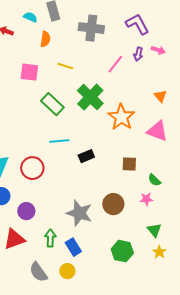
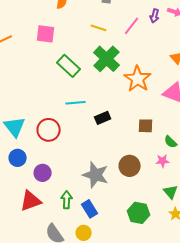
yellow line: (65, 66) -> (99, 28), moved

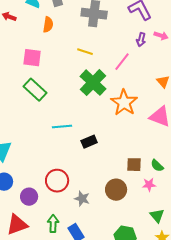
pink line: (132, 26) -> (122, 62), moved
green rectangle: (69, 66) -> (35, 90), moved
brown square: (146, 126) -> (134, 165), moved
red circle: (49, 130) -> (57, 181), moved
gray star: (96, 175) -> (82, 199), size x0.6

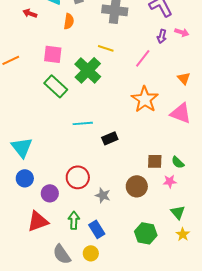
green cross: (93, 83) -> (88, 70), moved

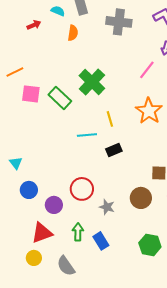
red arrow: (30, 13) -> (34, 25), turned 136
yellow line: (106, 48) -> (110, 119), moved, turned 56
pink square: (53, 54) -> (31, 94), moved
cyan triangle: (22, 147) -> (16, 163), moved, size x0.6
yellow circle: (91, 253) -> (34, 258), moved

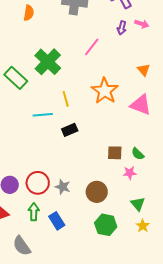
pink line: (147, 70) -> (92, 47), moved
red circle: (82, 189) -> (38, 183), moved
brown circle: (141, 198) -> (97, 192), moved

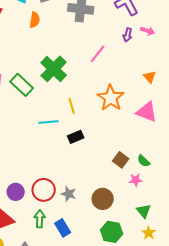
brown square: (115, 153) -> (121, 160), turned 35

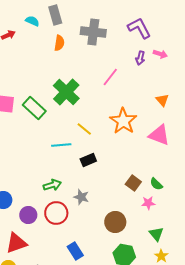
orange semicircle: (35, 20) -> (59, 43), moved
yellow line: (72, 106) -> (84, 129), turned -35
gray star: (69, 194) -> (81, 197), moved
green arrow: (40, 219) -> (52, 185), moved, turned 72

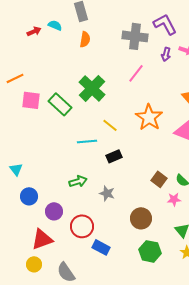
cyan semicircle: (32, 21) -> (55, 25), moved
gray cross: (93, 32) -> (135, 36), moved
red circle: (56, 213) -> (82, 226), moved
blue rectangle: (75, 251) -> (101, 247), turned -30

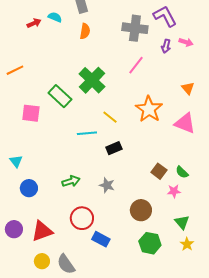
pink square: (31, 100) -> (31, 113), moved
green arrow: (78, 181) -> (71, 181), moved
purple circle: (54, 211) -> (14, 229), moved
yellow circle: (34, 264) -> (42, 261), moved

